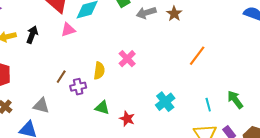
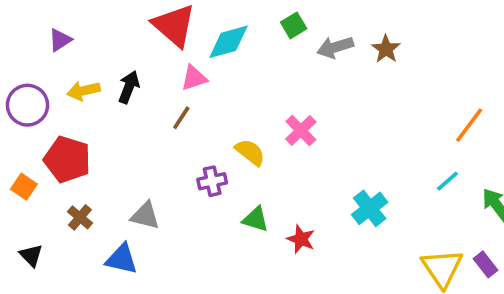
orange line: (197, 56) -> (469, 125), moved
yellow semicircle: (99, 71) -> (250, 152), turned -60
brown line: (61, 77) -> (181, 118), moved
cyan line: (208, 105) -> (447, 181), moved, turned 64

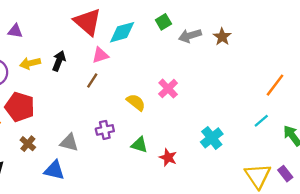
purple triangle: (60, 40) -> (15, 31), turned 42
purple cross: (212, 181) -> (105, 130), moved

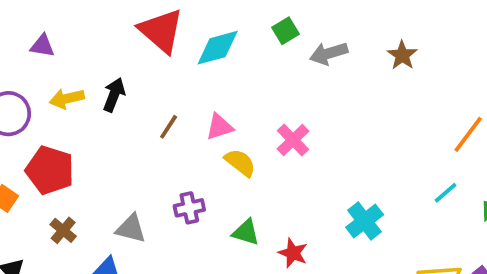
brown star: (222, 37) -> (402, 55), moved
pink triangle: (100, 55) -> (219, 127), moved

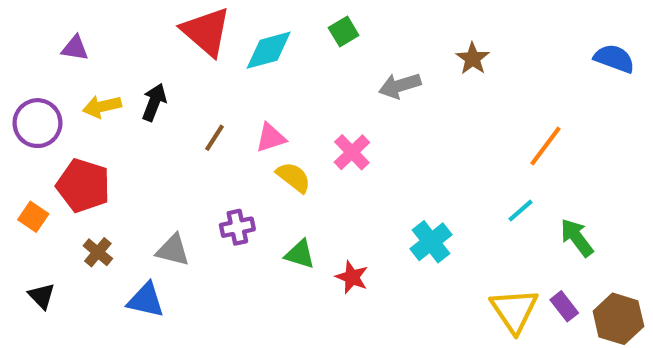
gray arrow: (329, 53) -> (400, 86), moved

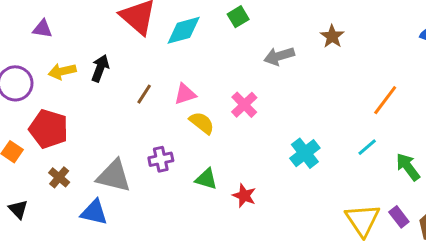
cyan cross: (431, 242) -> (305, 153), moved
gray triangle: (173, 250) -> (114, 176), size x1.4

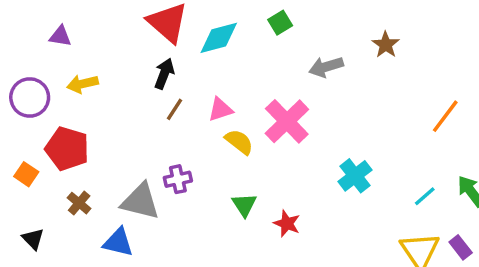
black arrow: (100, 68) -> (164, 74), moved
pink cross: (244, 105) -> (287, 121), size x1.5
cyan line: (367, 147) -> (425, 196), moved
purple cross: (161, 159) -> (178, 179), moved
green triangle: (206, 179) -> (244, 205), turned 40

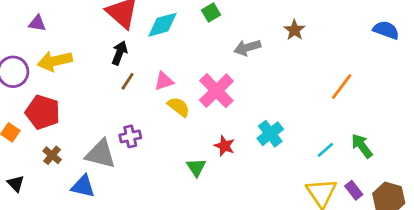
yellow arrow: (82, 84) -> (55, 61), size x1.4
green triangle: (244, 205) -> (196, 167), moved
red star: (287, 224) -> (224, 146), moved

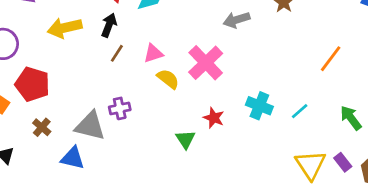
yellow arrow: (55, 61) -> (65, 28), moved
cyan cross: (270, 134) -> (259, 106), turned -30
cyan line: (325, 150) -> (300, 111), moved

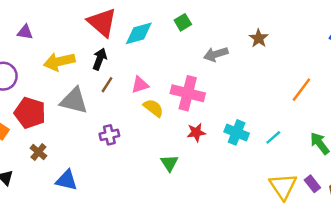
pink cross: (206, 63) -> (188, 93), turned -32
red star: (214, 118) -> (196, 132), moved, turned -30
gray triangle: (90, 126) -> (74, 101), moved

